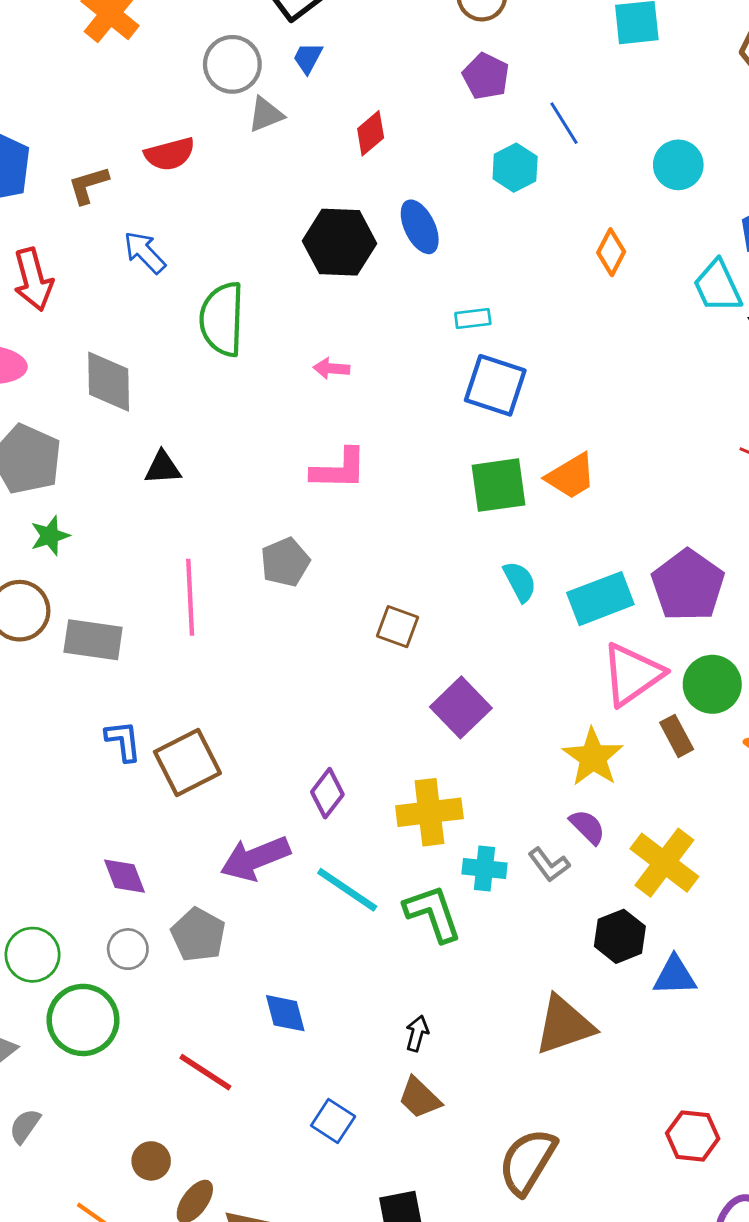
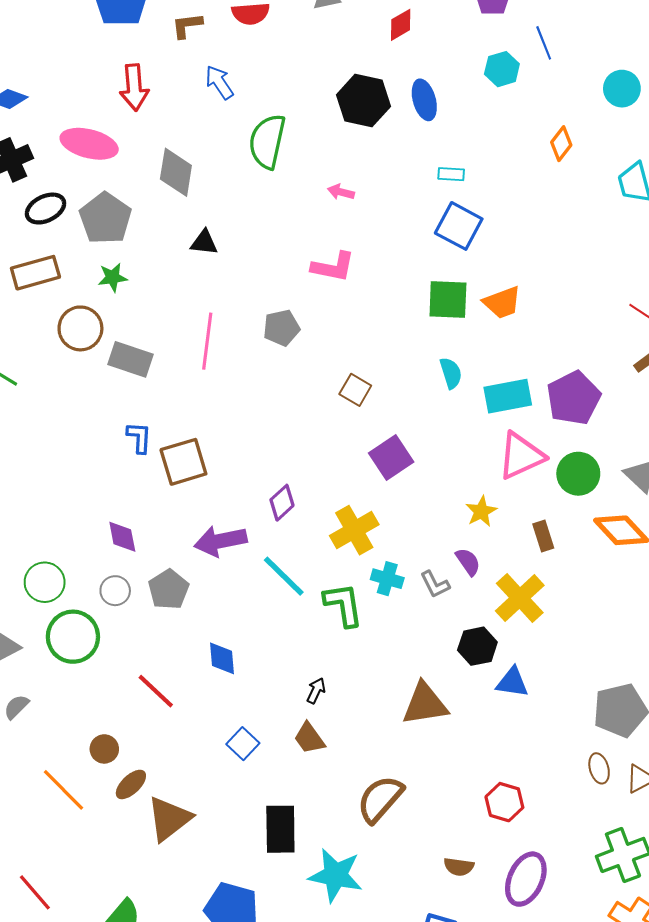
brown rectangle: (677, 736) -> (543, 536), moved
yellow star: (593, 757) -> (481, 511), size x0.7
yellow cross: (429, 812) -> (354, 530), turned -33

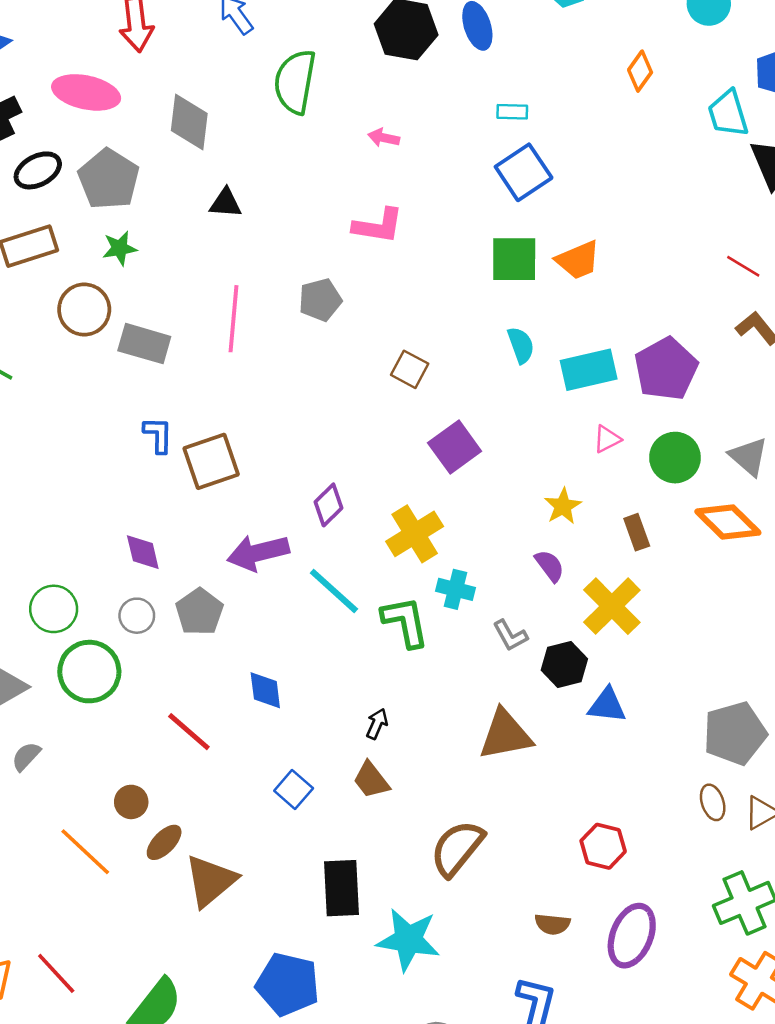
blue square: (459, 226) -> (524, 172), turned 30
pink triangle: (521, 456) -> (607, 439), size x0.5
gray L-shape: (435, 584) -> (510, 635), moved

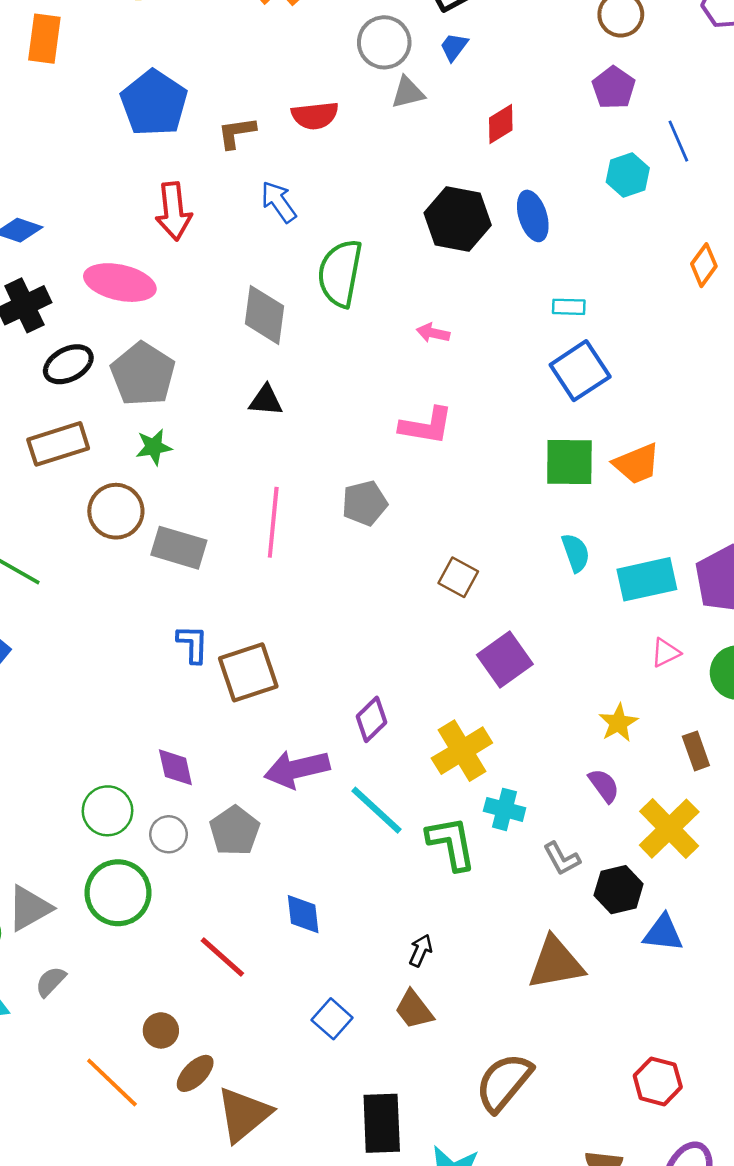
gray diamond: (189, 122) -> (264, 315), moved
green circle: (54, 609) -> (108, 811), moved

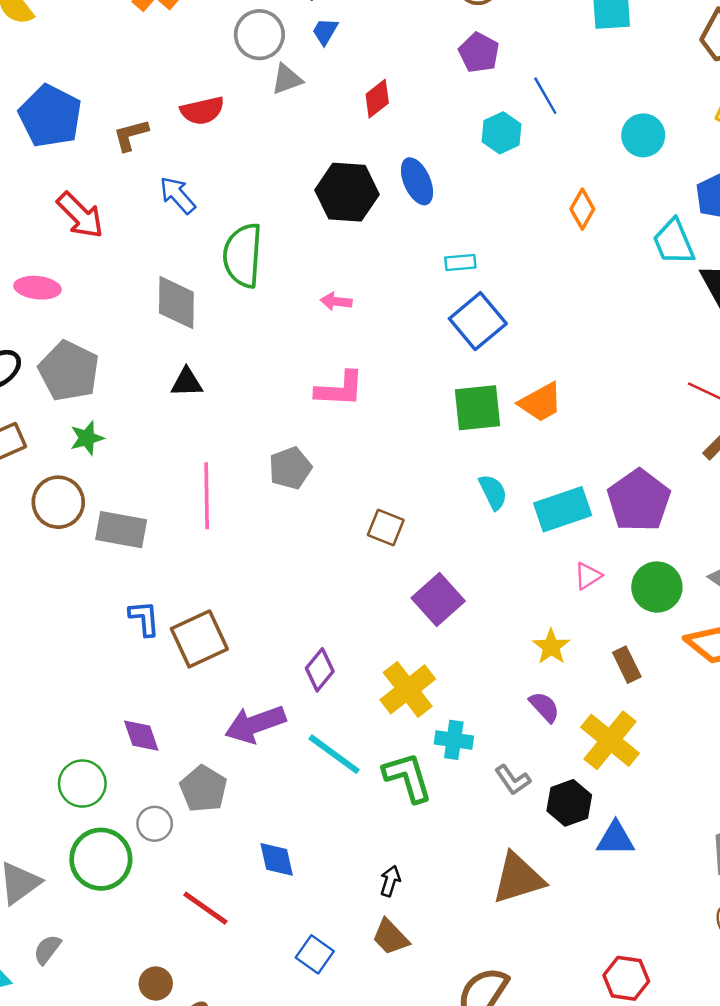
red arrow: (174, 211) -> (80, 215), turned -32
pink ellipse: (120, 283) -> (38, 288), size x0.7
gray circle: (169, 834) -> (155, 824), moved

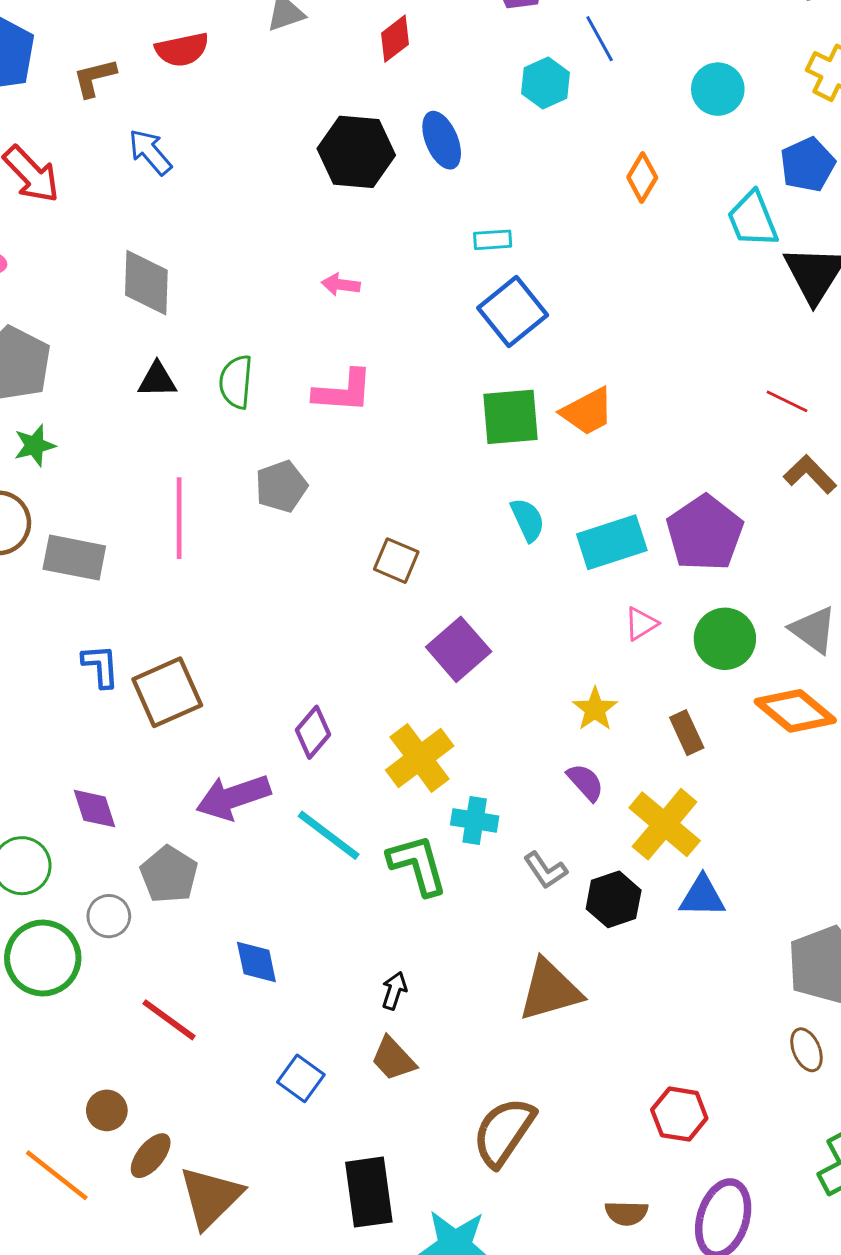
green semicircle: (243, 255) -> (236, 382), moved, size x0.7
blue triangle: (616, 839) -> (702, 896), moved

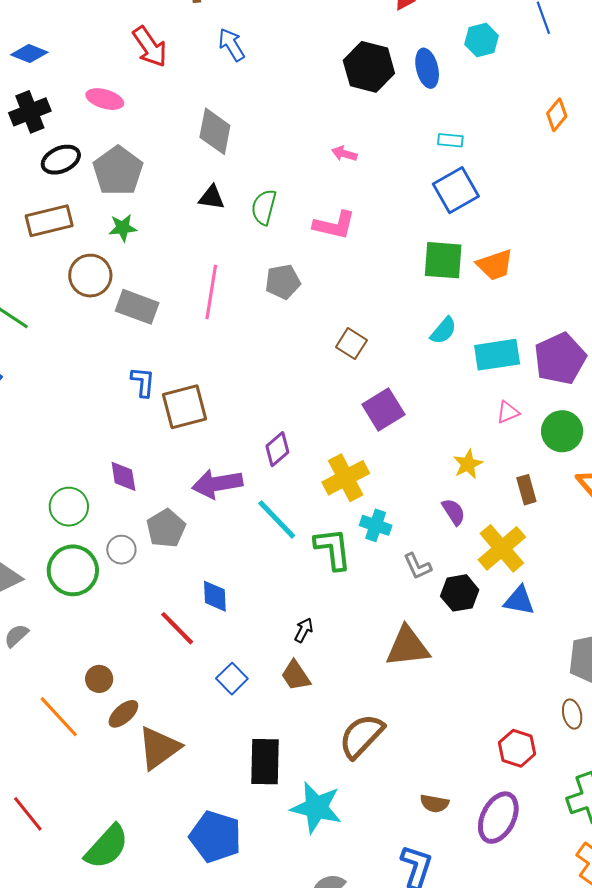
cyan hexagon: (546, 83) -> (482, 40), moved
cyan semicircle: (528, 520) -> (443, 331), turned 56
red line: (169, 1020) -> (177, 628), moved
red hexagon: (679, 1114) -> (517, 748), moved

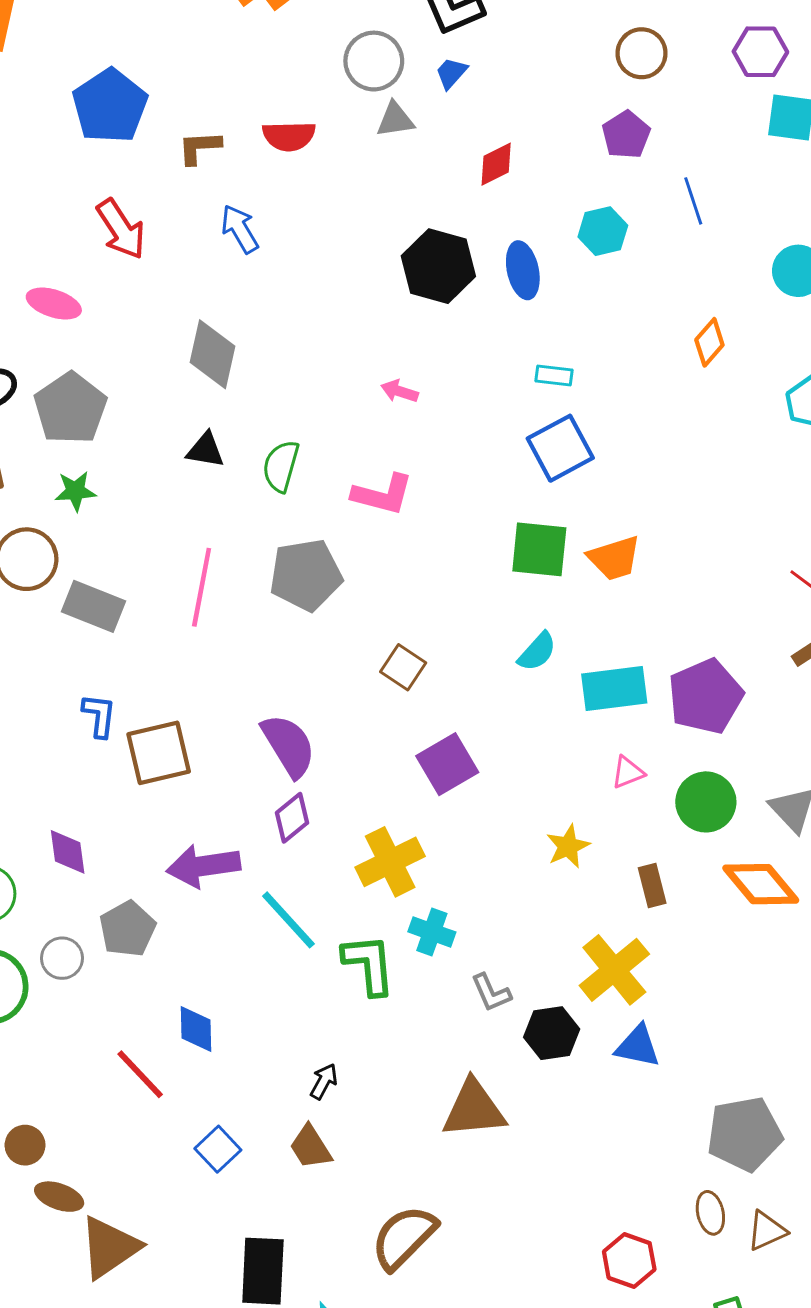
gray pentagon: (283, 282) -> (306, 575), size x1.4
purple semicircle: (454, 512) -> (289, 746), moved, size x1.6
brown ellipse: (123, 714) -> (59, 1197), turned 60

